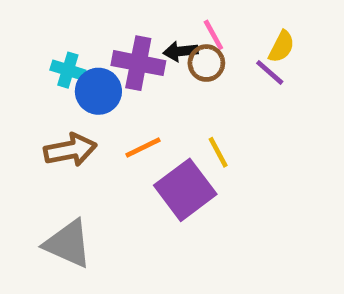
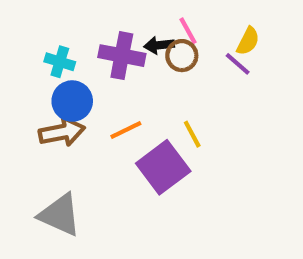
blue circle: (98, 91) -> (72, 101), moved

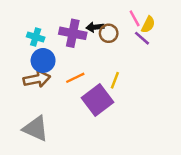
pink line: (188, 31) -> (135, 18), moved
yellow line: (192, 134) -> (115, 80), turned 49

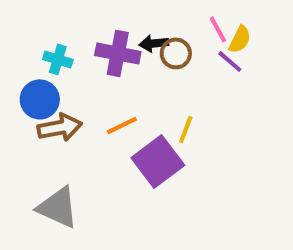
blue circle: (43, 60) -> (40, 99), moved

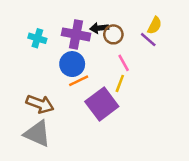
pink line: (218, 29) -> (124, 63), moved
blue circle: (40, 99) -> (72, 64), moved
brown arrow: (60, 127) -> (40, 104), moved, turned 32

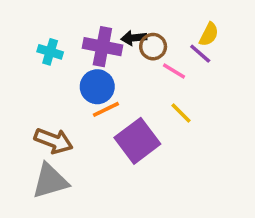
pink line: (124, 63) -> (174, 71), moved, turned -30
yellow line: (120, 83) -> (181, 113), moved, turned -66
gray triangle: (37, 134) -> (50, 181), turned -40

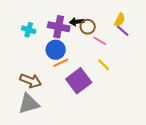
purple line: (200, 54) -> (123, 31), moved

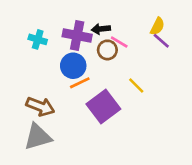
brown circle: (88, 27) -> (107, 50), moved
pink line: (100, 41) -> (119, 42), moved

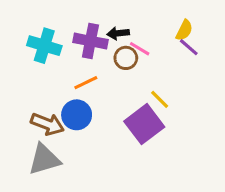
cyan cross: (38, 39) -> (44, 46), size x1.5
blue circle: (73, 66) -> (77, 115), moved
orange line: (80, 83) -> (86, 83), moved
purple square: (103, 106) -> (144, 124), moved

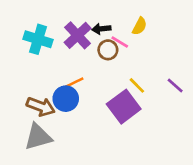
yellow semicircle: (184, 30) -> (140, 26), moved
purple cross: (90, 41) -> (78, 35), turned 36
purple line: (189, 47) -> (175, 85), moved
orange line: (86, 83) -> (74, 83), moved

